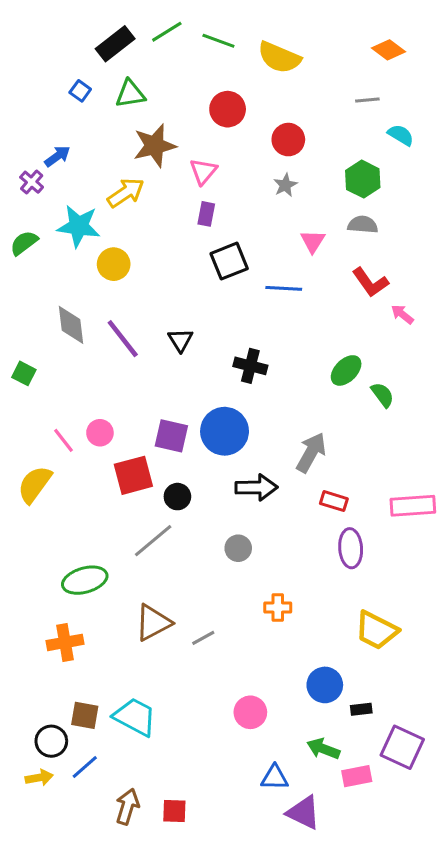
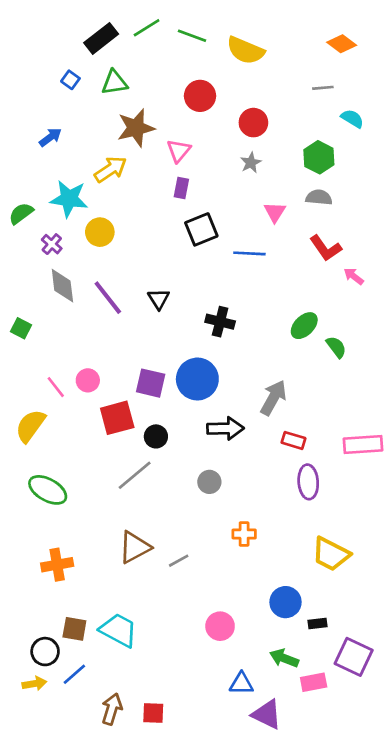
purple cross: (32, 182) -> (52, 244), moved
green ellipse: (85, 580) -> (48, 490), moved, turned 45

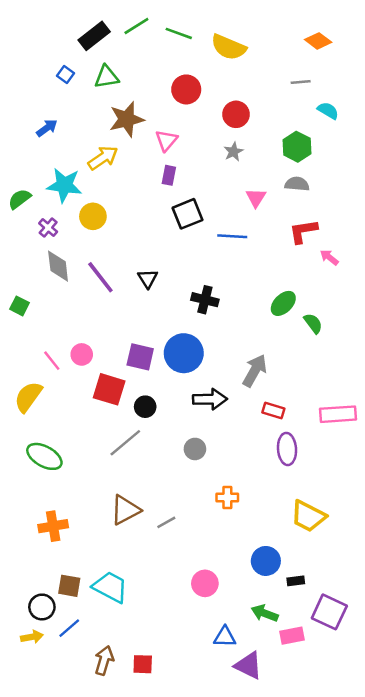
red L-shape: (326, 248) -> (303, 231), turned 116
red square: (117, 418) -> (109, 389), turned 32

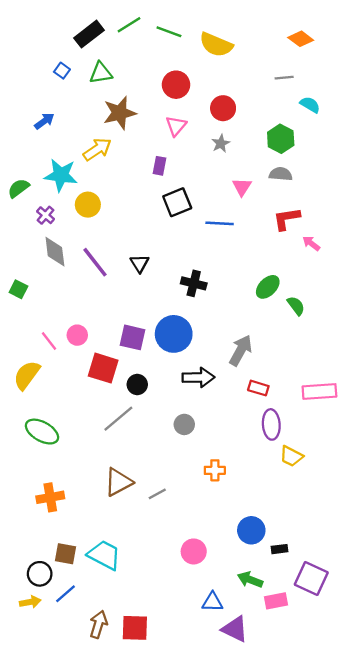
pink triangle: (166, 140) -> (176, 126), moved
yellow trapezoid: (308, 516) -> (291, 456), moved, size x0.7
red square: (143, 664) -> (135, 628), size x1.4

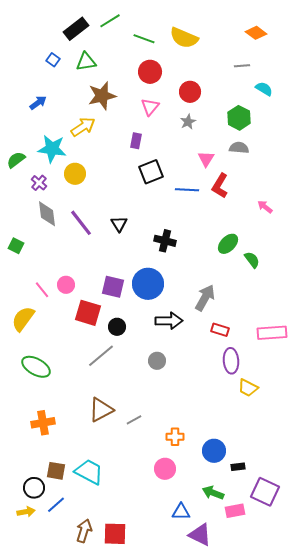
green line: (169, 32) -> (144, 39), moved
red L-shape: (287, 219) -> (220, 186), moved, turned -50
orange cross: (215, 470) -> (175, 437), moved

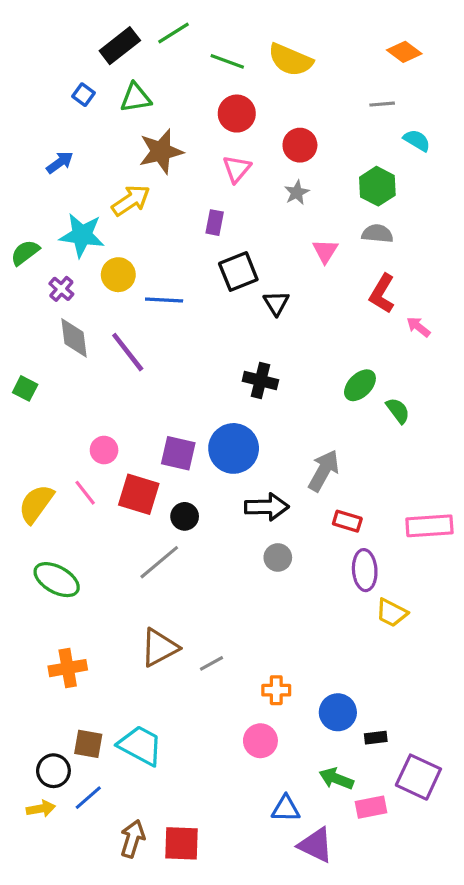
red L-shape: (220, 186) -> (382, 294), moved
blue line: (187, 190) -> (164, 300), moved
black triangle: (119, 224) -> (276, 303), moved
pink line: (42, 290) -> (85, 493), moved
gray circle: (157, 361) -> (278, 557), moved

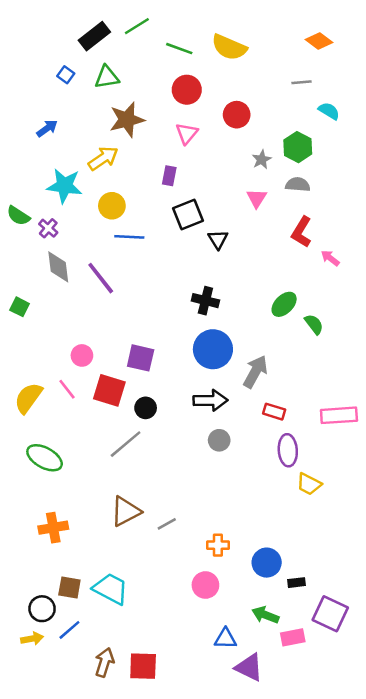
gray star: (297, 193) -> (262, 160), moved
green semicircle: (25, 253) -> (18, 216), moved, turned -110
yellow circle: (118, 275) -> (112, 206), moved
blue circle: (234, 448) -> (213, 349), moved

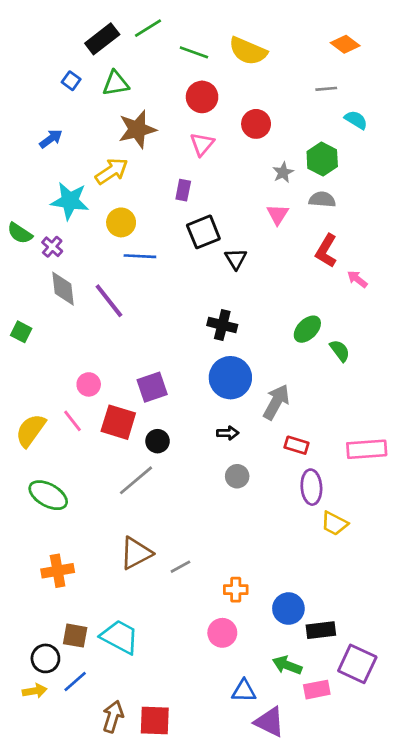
purple square: (141, 358) -> (152, 387), turned -32
black arrow: (210, 400) -> (228, 433), size x0.6
black rectangle: (297, 583) -> (321, 630), size x1.5

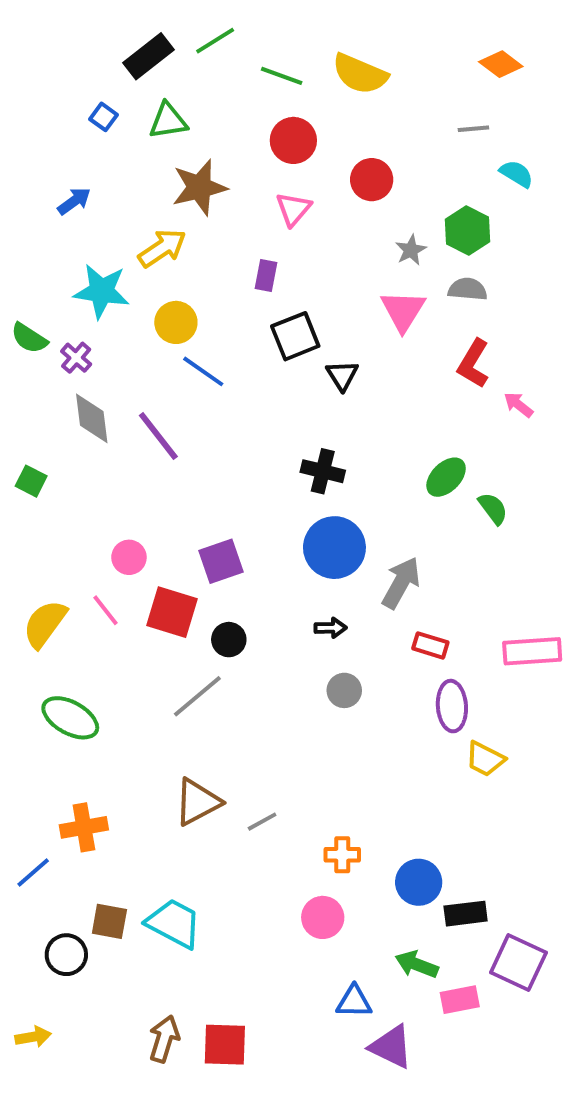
pink triangle: (278, 214) -> (403, 311), size x1.4
blue line: (140, 256) -> (203, 371), turned 32
blue line: (75, 681) -> (33, 872), moved
yellow arrow: (35, 691) -> (33, 1037), moved

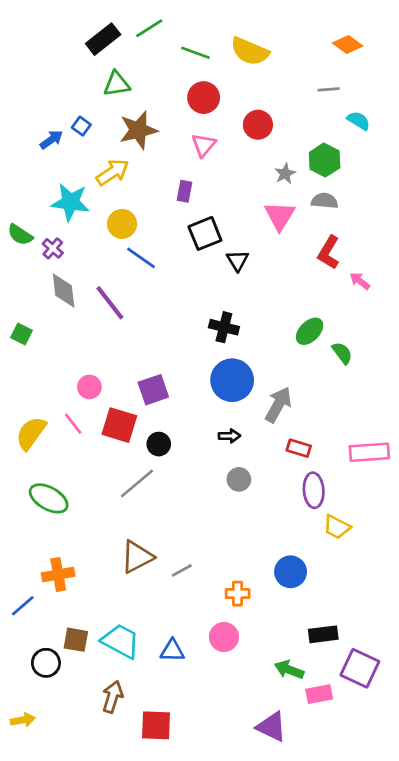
blue square: (104, 117) -> (81, 126), moved
blue circle: (419, 882) -> (291, 572), moved
blue triangle: (354, 1002) -> (172, 651), moved
brown arrow: (164, 1039) -> (113, 697), moved

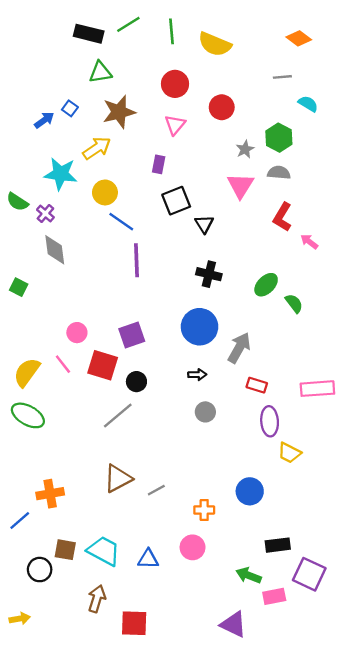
black rectangle: (103, 39) -> (89, 34), turned 52
green line: (195, 53) -> (172, 31), moved, turned 65
purple line: (110, 303) -> (136, 260), moved, turned 36
black cross: (224, 327) -> (209, 274), moved
green ellipse: (49, 498) -> (28, 415), moved

